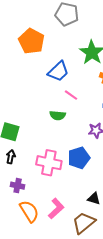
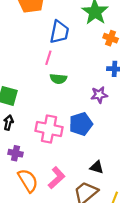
blue trapezoid: (58, 71) -> (59, 32), turned -35
pink line: (71, 95) -> (48, 58), moved, turned 72

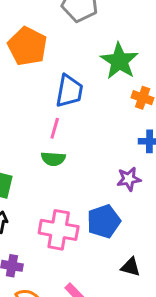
green semicircle: (58, 79) -> (53, 159), moved
black triangle: (97, 167) -> (130, 267), moved

